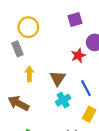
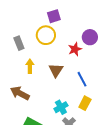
purple square: (75, 20) -> (54, 16), moved
yellow circle: (28, 27) -> (46, 35), moved
cyan cross: (63, 100) -> (61, 107), moved

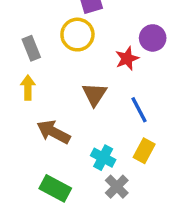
yellow arrow: (30, 66) -> (28, 88), moved
brown arrow: (20, 93) -> (54, 132), moved
cyan cross: (61, 107) -> (103, 158), turned -32

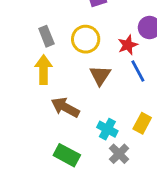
yellow circle: (77, 35) -> (86, 39), moved
yellow arrow: (28, 88) -> (44, 70), size x1.4
blue line: (139, 110) -> (138, 71), moved

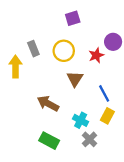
yellow arrow: (44, 70) -> (15, 66), moved
blue line: (138, 71) -> (104, 93), moved

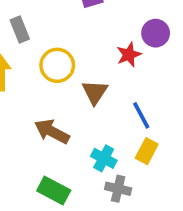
gray rectangle: (33, 49) -> (20, 30), moved
yellow circle: (64, 51) -> (57, 65), moved
gray cross: (90, 139) -> (118, 189), turned -32

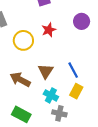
red star: (129, 55) -> (49, 30), moved
brown triangle: (95, 92) -> (46, 71), moved

